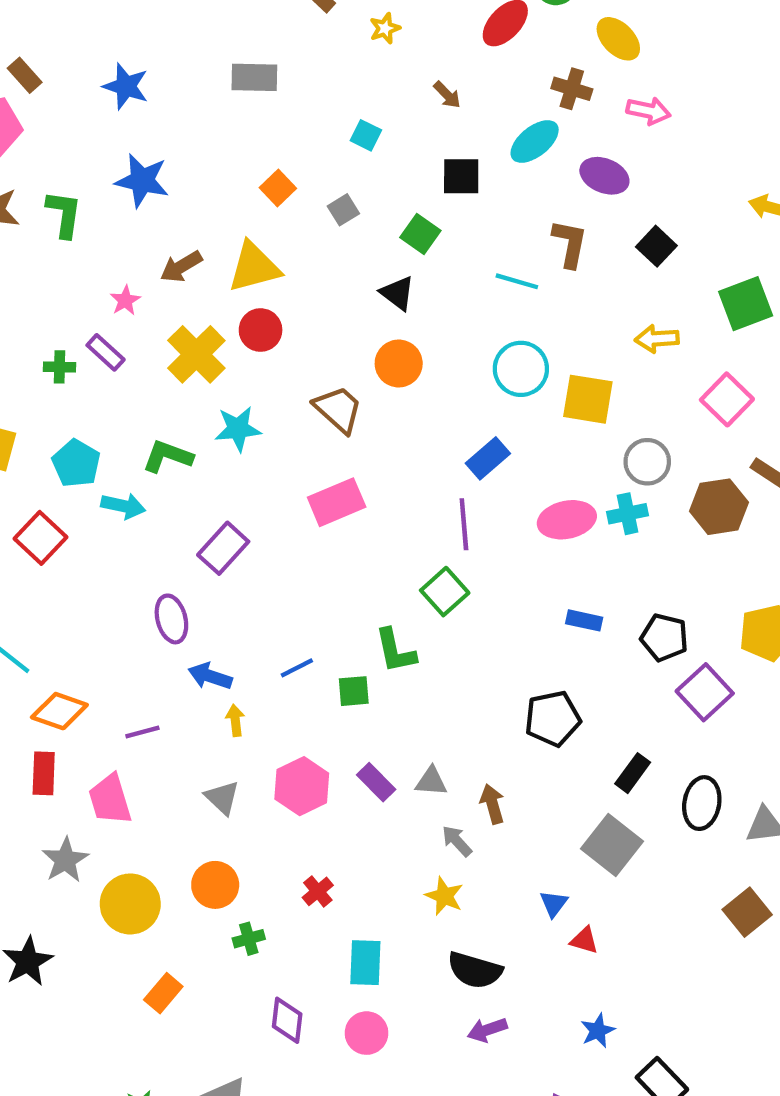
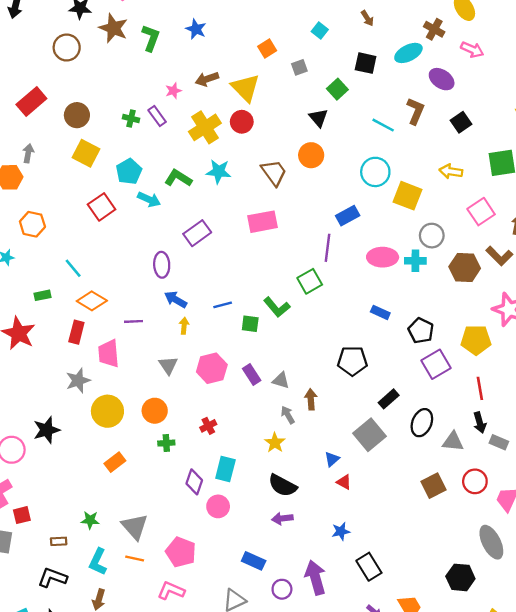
blue star: (142, 181) -> (196, 29), size x0.7
yellow triangle: (254, 267) -> (245, 88), turned 48
green L-shape: (395, 651) -> (277, 307), turned -40
purple diamond: (287, 1020) -> (194, 482), moved

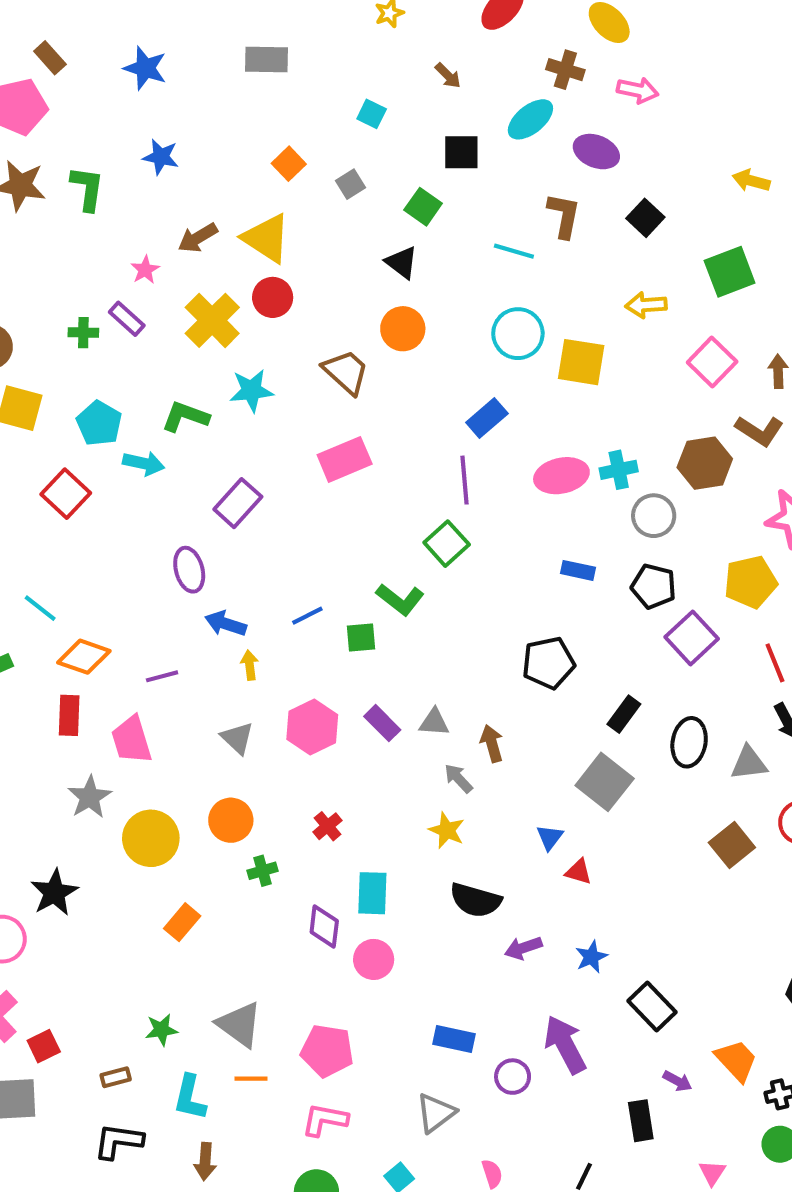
gray circle: (432, 236) -> (654, 516), moved
purple arrow: (282, 518) -> (523, 948), moved

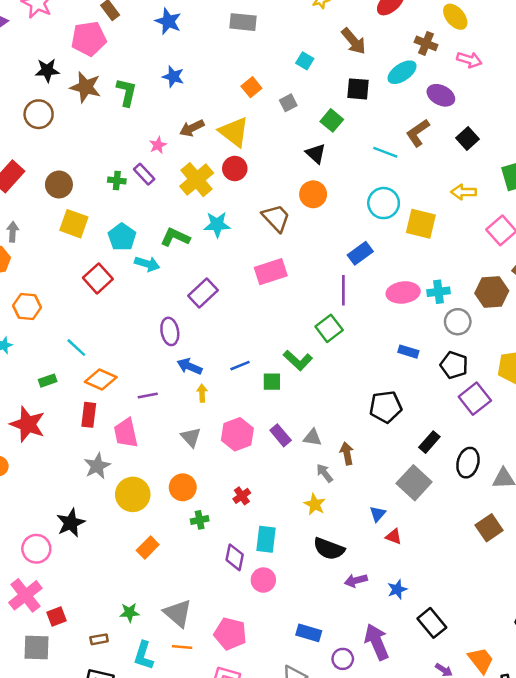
brown arrow: (448, 76) -> (354, 41), size x1.6
brown L-shape: (564, 215) -> (418, 133), turned -140

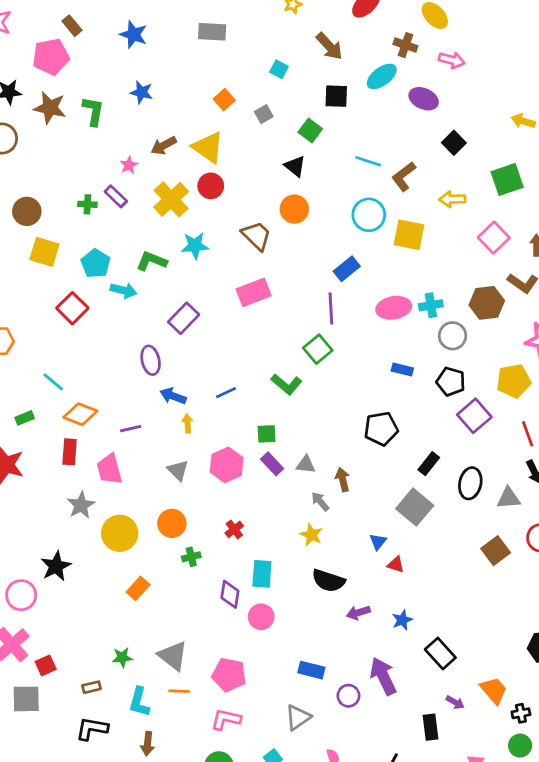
brown L-shape: (418, 133) -> (404, 177), moved
green square: (272, 382) -> (267, 434), moved

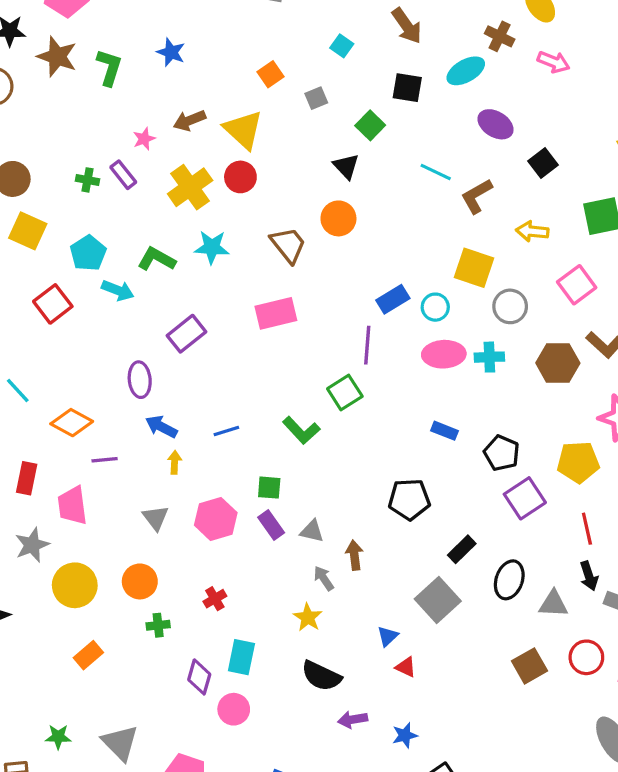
purple ellipse: (424, 99) -> (496, 124), moved
cyan circle: (369, 215) -> (435, 307), moved, size x0.7
gray circle: (453, 336) -> (510, 306), moved
orange diamond: (80, 414) -> (72, 423), moved

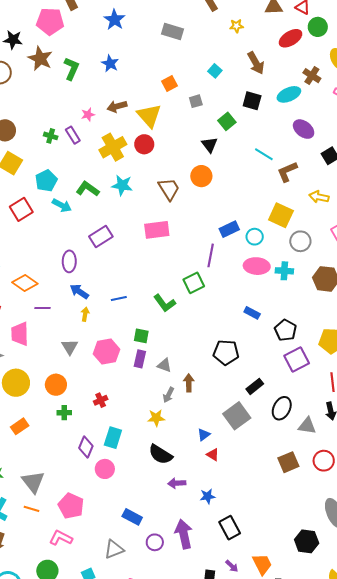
purple rectangle: (271, 525) -> (140, 359), turned 42
gray arrow: (324, 578) -> (168, 395), turned -126
yellow star: (308, 617) -> (156, 418), turned 30

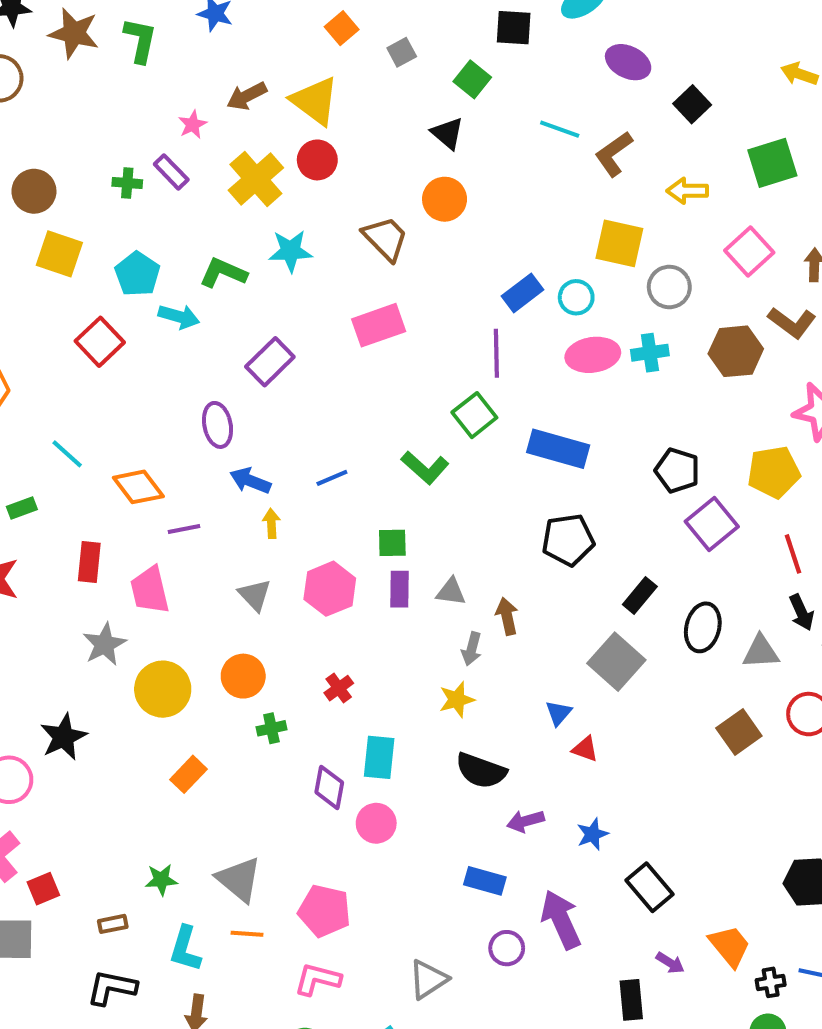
orange diamond: (25, 283) -> (138, 487), turned 30
blue rectangle: (252, 313) -> (558, 449), moved, size x1.8
blue rectangle: (132, 517) -> (485, 881), moved

